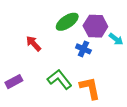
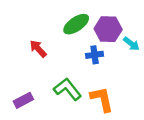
blue cross: (83, 49) -> (95, 55), turned -32
purple rectangle: (14, 82) -> (23, 100), moved

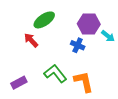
green ellipse: (76, 24) -> (44, 20), moved
blue cross: (95, 55) -> (78, 45), turned 32

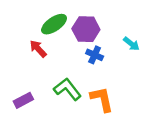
purple hexagon: (89, 24) -> (86, 29), moved

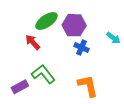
green L-shape: (68, 89) -> (43, 74), moved

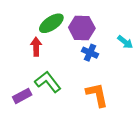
red arrow: (33, 42) -> (36, 47), turned 42

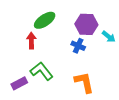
purple hexagon: (82, 28) -> (86, 24), moved

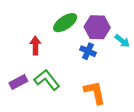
green ellipse: (45, 20) -> (65, 23), moved
purple rectangle: (19, 83) -> (18, 82), moved

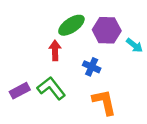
red arrow: (35, 45) -> (55, 50), moved
blue cross: (88, 51) -> (92, 67), moved

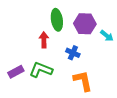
green ellipse: (71, 25) -> (57, 20), turned -65
green L-shape: (51, 88) -> (41, 70), turned -30

